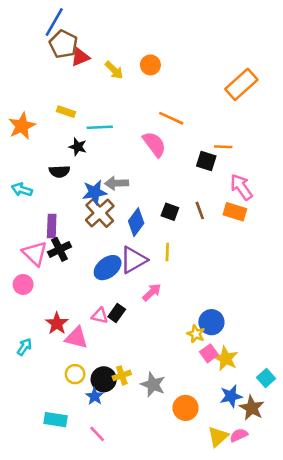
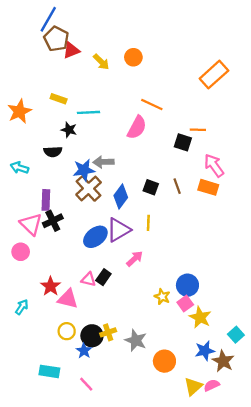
pink semicircle: (154, 144) -> (137, 127), turned 65
yellow star: (196, 334) -> (162, 297), moved
pink square: (209, 353) -> (185, 304), moved

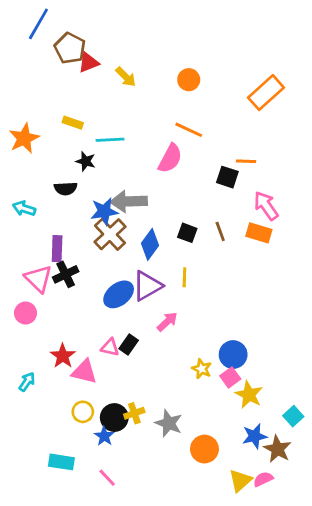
blue line: (48, 19) -> (38, 24), moved
orange circle: (133, 57) -> (189, 80), moved
gray arrow: (103, 162) -> (129, 201), size x1.4

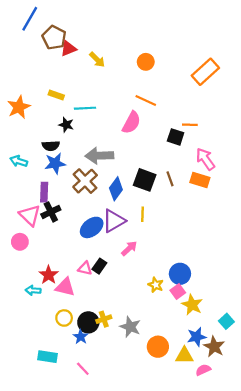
blue star: (104, 211) -> (55, 163), moved
black square: (187, 233) -> (145, 180), size x1.5
cyan arrow: (27, 382) -> (33, 290), moved, turned -120
yellow triangle: (240, 481) -> (184, 356), moved, turned 42

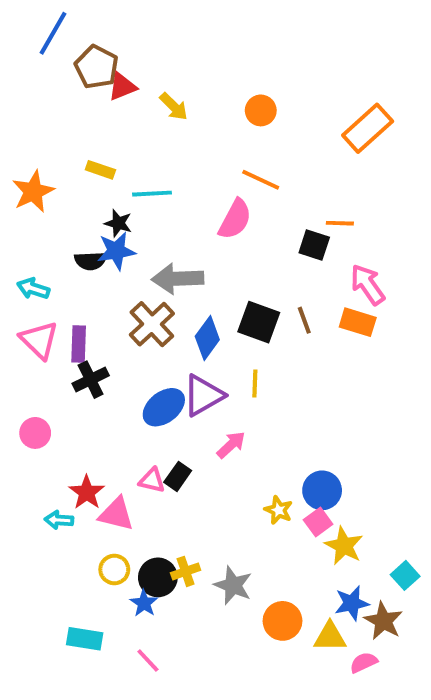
blue star: (55, 163) -> (116, 251), moved
pink triangle: (30, 215) -> (39, 340), moved

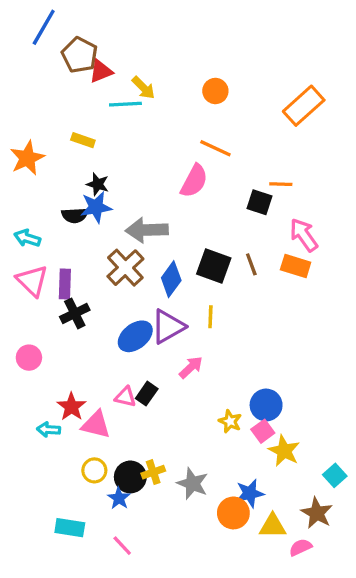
cyan line: (152, 194) -> (125, 104), moved
blue star: (352, 603) -> (250, 493), moved

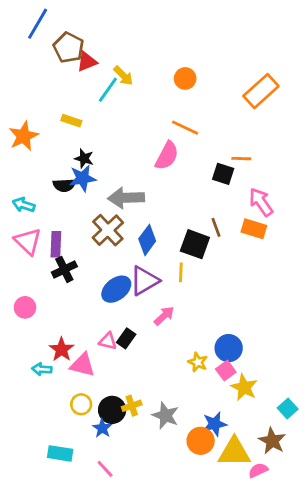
cyan line: (125, 104) -> (108, 90), turned -52
black square: (214, 266) -> (195, 244), moved
yellow triangle: (273, 526) -> (234, 452), size x1.4

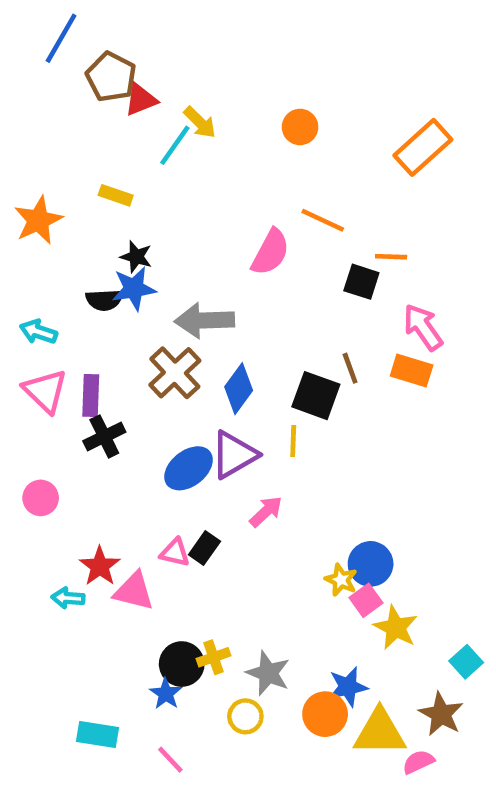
orange line: (185, 128) -> (323, 220), moved
yellow star: (198, 362) -> (341, 580), moved
yellow circle: (81, 404) -> (245, 716), moved

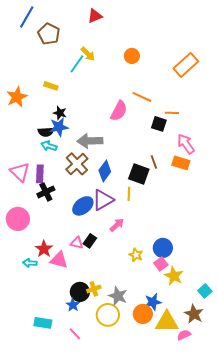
red triangle: (141, 100) -> (95, 16), moved
cyan arrow: (38, 332) -> (49, 146), moved
pink circle: (41, 498) -> (18, 219), size x1.5
yellow star: (341, 580) -> (136, 255), moved
yellow circle: (245, 716) -> (108, 315), size x1.5

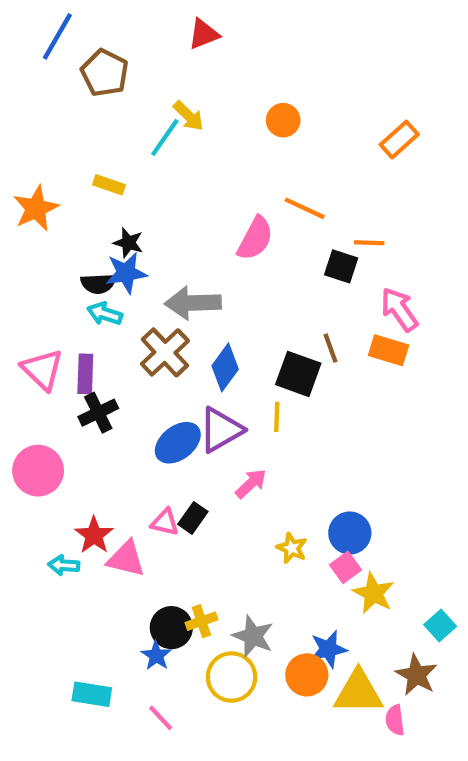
orange rectangle: (186, 65) -> (399, 140), size x0.7
pink semicircle: (184, 335) -> (395, 720), turned -72

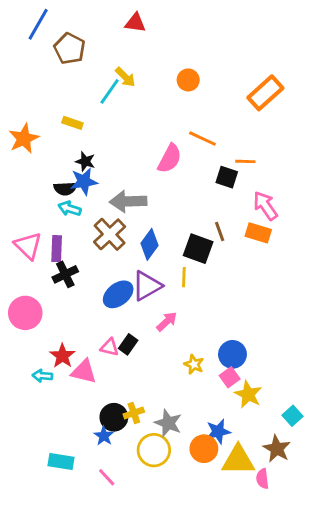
red triangle: (204, 34) -> (135, 23), turned 30
orange rectangle: (399, 140) -> (265, 93), size x1.4

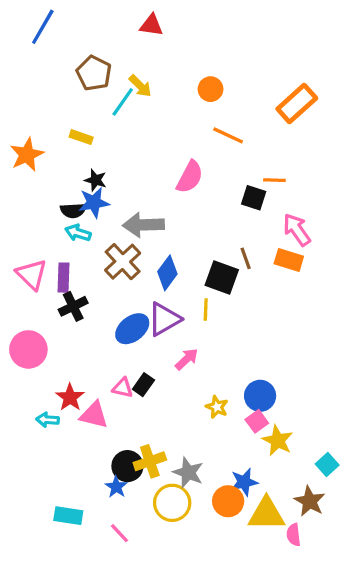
brown pentagon: (70, 49) -> (94, 73), moved
orange line: (202, 139) -> (228, 135), moved
yellow cross: (134, 413) -> (150, 461), size x1.4

